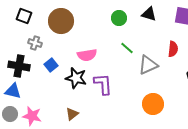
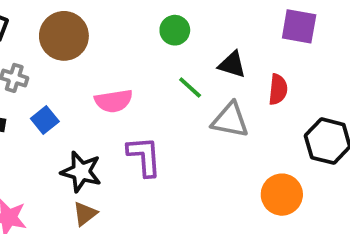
black triangle: (149, 14) -> (232, 65), moved
gray triangle: (148, 65) -> (230, 120), turned 35
black star: (76, 78) -> (81, 172), moved
orange circle: (153, 104) -> (282, 195), moved

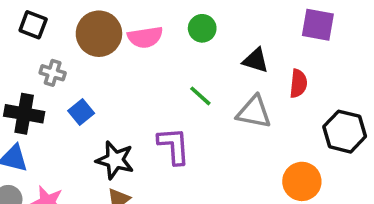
green line: (190, 88) -> (200, 96), moved
pink semicircle: (114, 101) -> (145, 37), moved

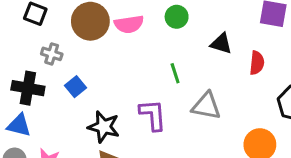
green line: (200, 96) -> (175, 73), turned 30
gray triangle: (254, 112) -> (206, 106), moved

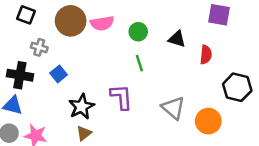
green circle: (177, 17) -> (138, 32), moved
gray triangle: (206, 106) -> (173, 108), moved, turned 30
black star: (104, 127) -> (81, 107), turned 30

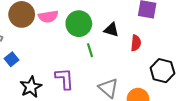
green circle: (138, 32) -> (79, 24), size x1.6
green line: (139, 63) -> (90, 50), moved

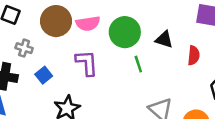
purple L-shape: (64, 79) -> (87, 63), moved

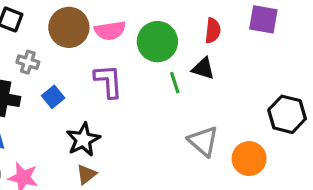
black triangle: (164, 39) -> (203, 68), moved
red semicircle: (194, 55) -> (213, 31), moved

